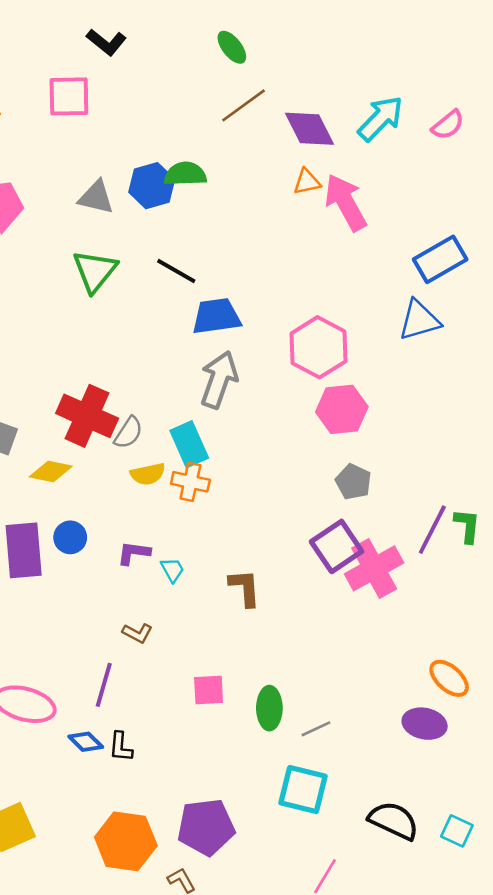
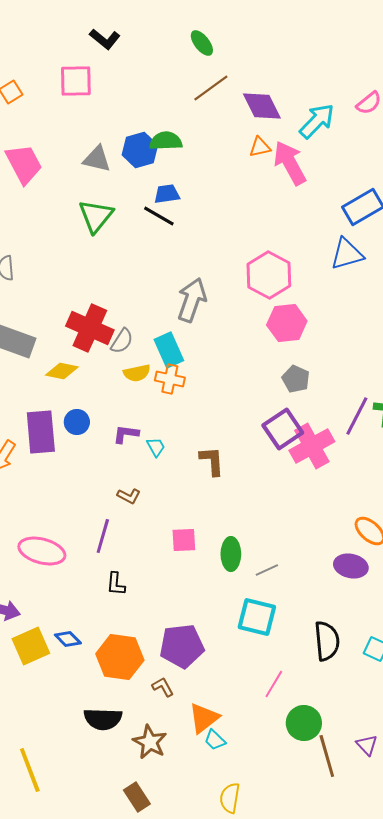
cyan arrow: (381, 118) -> (317, 121), moved
blue trapezoid: (216, 316) -> (167, 194), moved, size x0.7
blue diamond: (86, 742) -> (68, 639), moved
black semicircle: (394, 821) -> (327, 641), turned 60

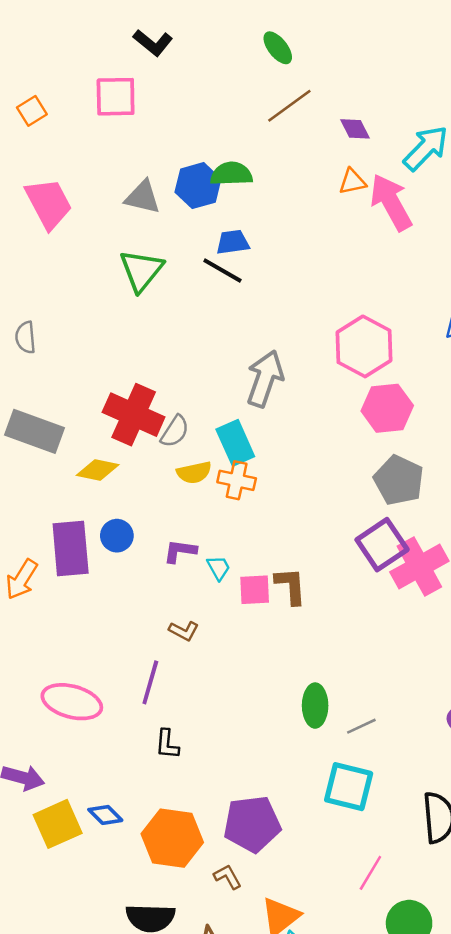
purple diamond: (262, 106) -> (355, 129), size x0.6
gray pentagon: (296, 379) -> (399, 480), size x1.4
pink square: (184, 540) -> (255, 590), moved

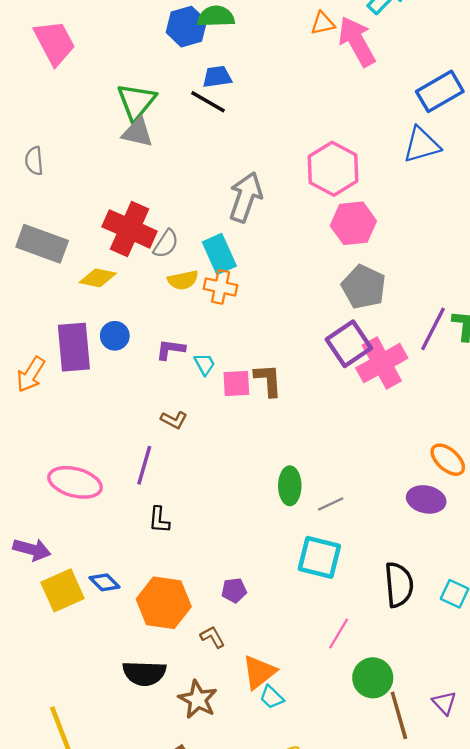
gray triangle: (143, 197) -> (138, 132), moved
purple pentagon: (252, 824) -> (234, 590), size x0.5

